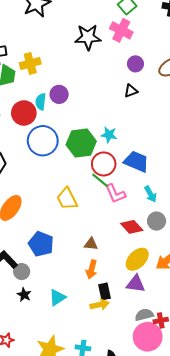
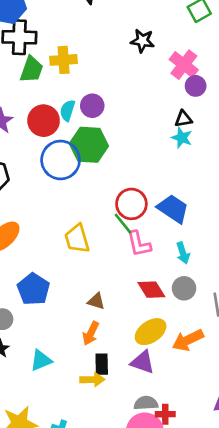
pink cross: (121, 30) -> (184, 65), moved
black star: (88, 37) -> (142, 41), size x0.7
cyan star: (109, 135) -> (182, 138), moved
green hexagon: (81, 143) -> (89, 145), moved

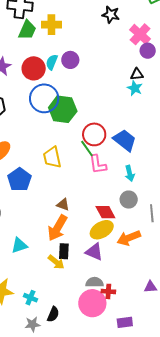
green hexagon: (89, 145) -> (63, 109), moved
blue pentagon: (33, 289) -> (19, 180), moved
red diamond: (151, 290) -> (105, 212), moved
orange arrow: (91, 333) -> (57, 228), size x1.5
yellow arrow: (92, 380) -> (56, 262), turned 36

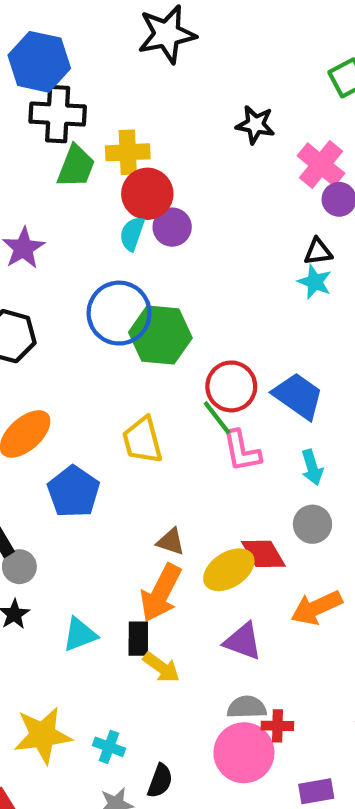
red circle: (34, 68) -> (147, 194), moved
yellow ellipse: (102, 230) -> (229, 570), moved
black rectangle: (64, 251) -> (138, 639), moved

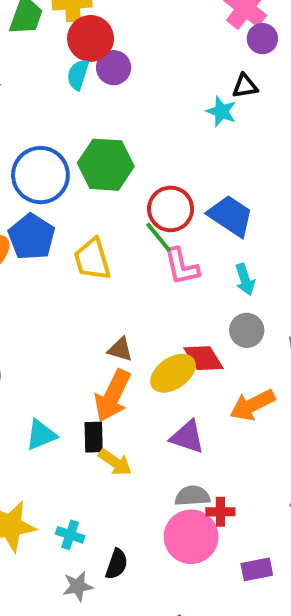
cyan star: (315, 282) -> (221, 111), moved
blue circle: (119, 313) -> (40, 175), moved
blue pentagon: (73, 492) -> (32, 237), moved

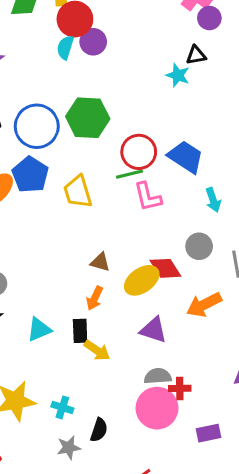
green line: (159, 237) -> (129, 174), turned -64
cyan arrow: (245, 279) -> (213, 200), moved
orange arrow: (113, 396) -> (95, 298), size x0.6

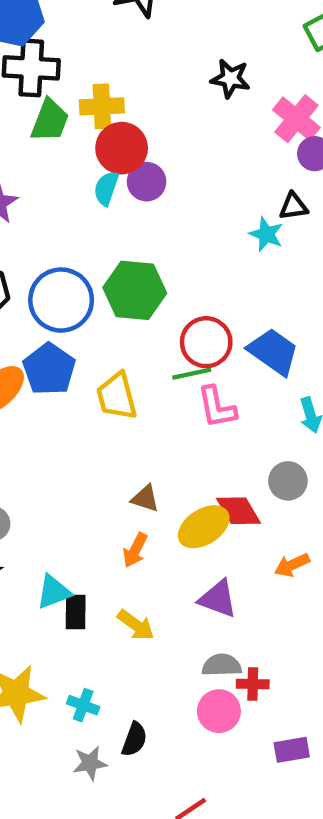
orange arrow: (204, 305) -> (292, 565), size x0.7
black rectangle: (80, 331) -> (76, 612), moved
pink circle: (157, 408) -> (219, 711), size x0.7

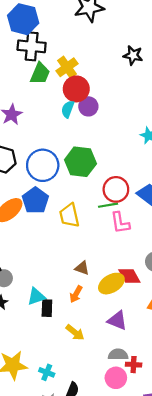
yellow cross: (102, 106) -> (67, 67), turned -35
cyan triangle: (54, 592) -> (36, 296), moved
black rectangle: (76, 612) -> (47, 308), moved

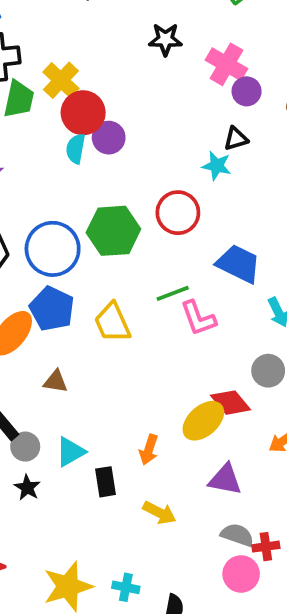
red circle: (116, 189) -> (178, 213), moved
brown triangle: (82, 268) -> (56, 381), moved
cyan triangle: (36, 296) -> (70, 452), moved
gray semicircle: (118, 354) -> (237, 535), turned 30

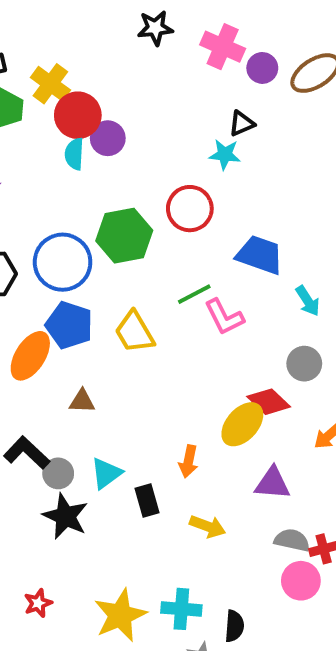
purple circle: (247, 91) -> (262, 68), moved
black star: (27, 488) -> (65, 516), size x1.6
cyan cross: (126, 587) -> (181, 609), size x1.4

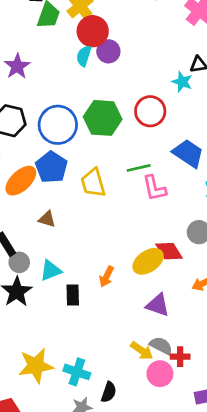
yellow arrow: (207, 526) -> (142, 351), moved

